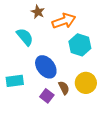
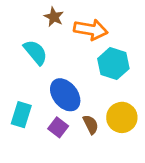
orange arrow: (64, 21) -> (91, 30), turned 30
cyan rectangle: (15, 81) -> (21, 115), turned -66
purple square: (47, 96) -> (58, 127), moved

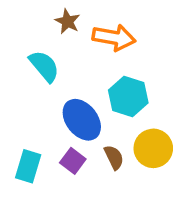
cyan hexagon: (113, 64) -> (128, 97), moved
cyan rectangle: (21, 115) -> (28, 166), moved

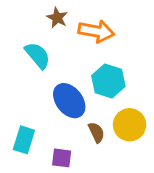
purple square: (73, 161) -> (62, 158), moved, turned -30

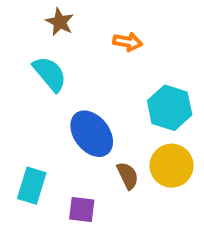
brown star: (57, 18) -> (60, 22), moved
orange arrow: (96, 31) -> (128, 42), size x0.6
cyan hexagon: (108, 81) -> (170, 108), moved

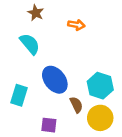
cyan hexagon: (170, 108) -> (100, 86), moved
yellow circle: (172, 166) -> (100, 118), moved
cyan rectangle: (32, 186) -> (19, 95), moved

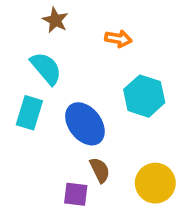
cyan hexagon: (100, 86) -> (144, 96), moved
cyan rectangle: (19, 95) -> (29, 113), moved
brown semicircle: (76, 105) -> (100, 170), moved

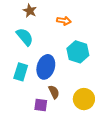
cyan rectangle: (29, 113) -> (21, 72), moved
blue ellipse: (85, 124) -> (46, 67), turned 55

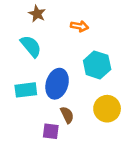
cyan rectangle: (21, 72) -> (26, 90), turned 66
yellow circle: (84, 99) -> (107, 109), moved

